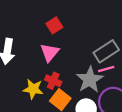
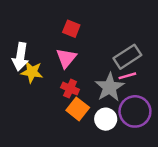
red square: (54, 25) -> (71, 29), turned -35
yellow star: (33, 89) -> (32, 72), moved

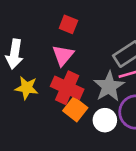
yellow star: (32, 72) -> (27, 88), moved
red cross: (70, 89) -> (67, 88), size x1.6

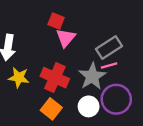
pink triangle: (63, 55) -> (66, 38), moved
orange square: (75, 109) -> (51, 109), moved

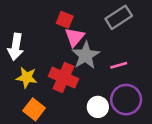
gray rectangle: (109, 47) -> (119, 17), moved
gray star: (92, 76) -> (86, 55), moved
orange square: (51, 109) -> (34, 109), moved

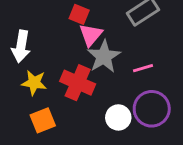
orange square: (34, 109) -> (43, 120), turned 30

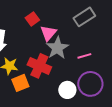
red square: (79, 14) -> (32, 19), moved, turned 32
orange square: (43, 120) -> (20, 83), moved

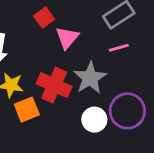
gray star: (57, 48) -> (90, 78), moved
pink line: (84, 56) -> (119, 48), moved

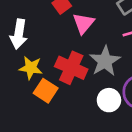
orange square: (27, 110) -> (46, 91), turned -35

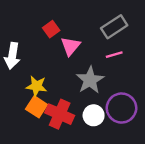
yellow star: (31, 68) -> (37, 86), moved
red cross: (71, 68) -> (60, 114), moved

